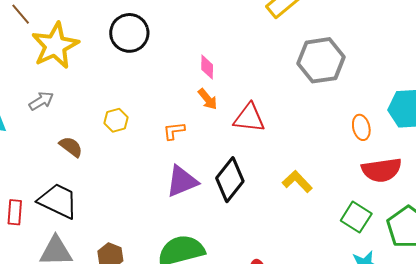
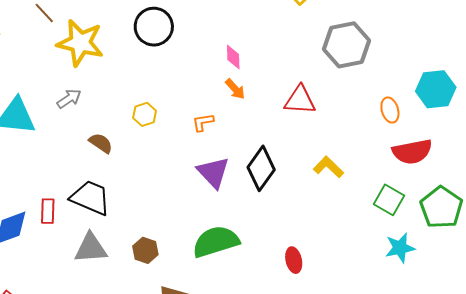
yellow star: (55, 46) -> (80, 43), turned -30
red triangle: (249, 118) -> (300, 100), moved
purple triangle: (182, 181) -> (213, 172), turned -48

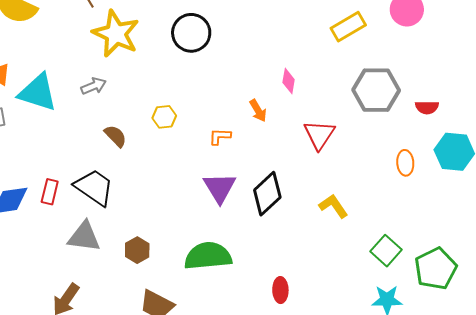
pink diamond: (233, 57) -> (289, 81), moved
red triangle: (300, 100) -> (319, 135), turned 48
red semicircle: (412, 152) -> (427, 107), moved, size x0.6

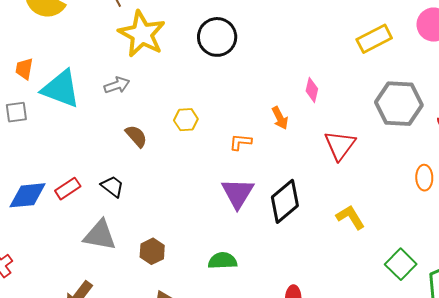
black trapezoid: (94, 187) -> (112, 186), size x0.6
red rectangle: (50, 192) -> (68, 189), turned 40
green semicircle: (208, 256) -> (223, 261), size x0.6

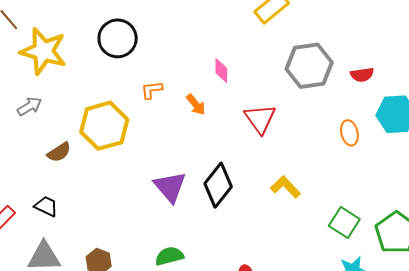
yellow hexagon: (186, 120) -> (104, 126), size x2.0
brown semicircle: (136, 136) -> (59, 152), turned 110
orange L-shape: (240, 142) -> (152, 90), moved

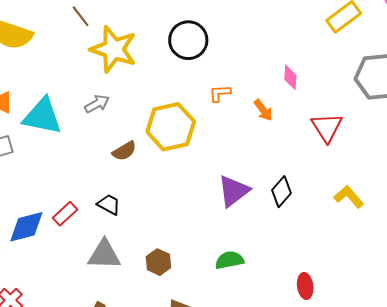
black diamond: (218, 185) -> (282, 192), size x0.7
purple triangle: (170, 187) -> (233, 191), turned 30

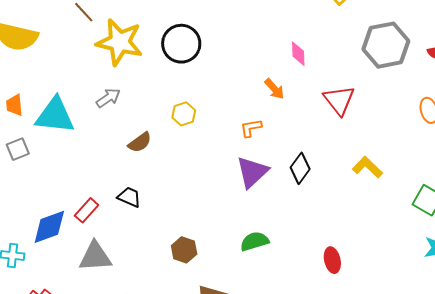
black circle: (188, 40) -> (181, 44), moved
orange L-shape: (220, 93) -> (251, 128), moved
yellow hexagon: (171, 127) -> (184, 114), size x0.5
gray triangle: (104, 255) -> (95, 257), moved

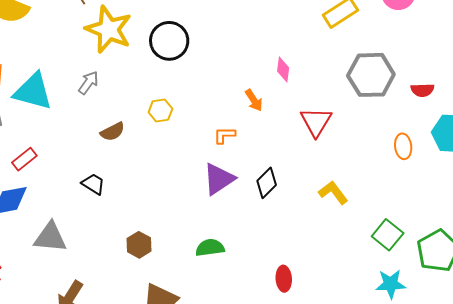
gray arrow: (108, 98) -> (88, 83), turned -30
red rectangle: (87, 210) -> (24, 159), moved

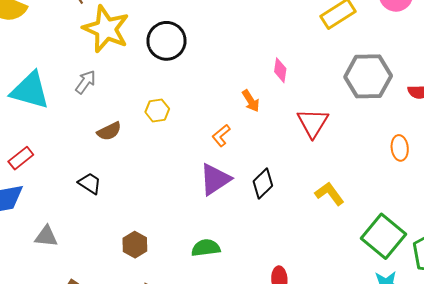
orange L-shape: (224, 135) -> (221, 136), turned -40
green square: (388, 235) -> (384, 236), size x1.4
gray triangle: (50, 237) -> (46, 236), size x0.7

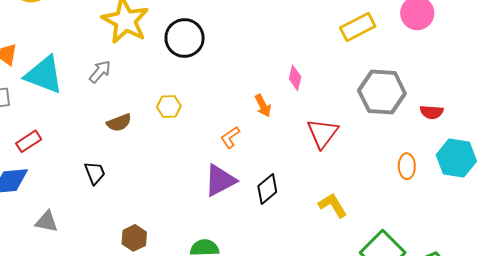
black trapezoid: (90, 183) -> (95, 173), turned 30

